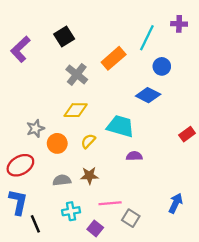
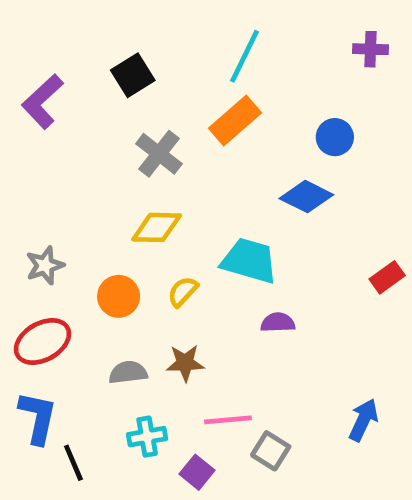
cyan line: (147, 38) -> (245, 56), moved
gray star: (35, 128) -> (45, 265), moved

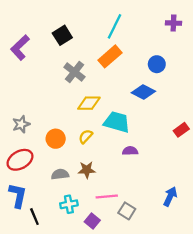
yellow diamond: (157, 227) -> (89, 103), moved

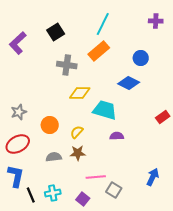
gray cross: (74, 72) -> (67, 65), turned -30
yellow semicircle: (86, 136) -> (77, 132), moved
cyan cross: (69, 204) -> (53, 193), moved

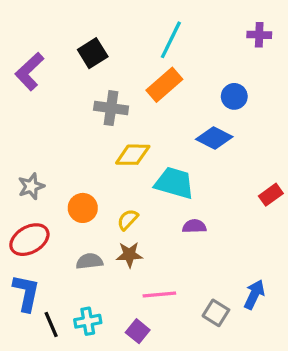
gray square: (114, 190) -> (216, 313), moved

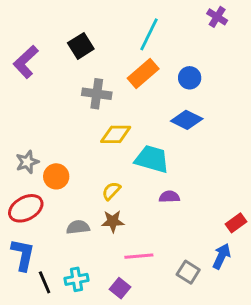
purple cross: (259, 35) -> (217, 17), moved, turned 30
blue circle: (234, 96) -> (190, 78), moved
red rectangle: (271, 195) -> (236, 223), moved
orange circle: (83, 208) -> (56, 176), moved

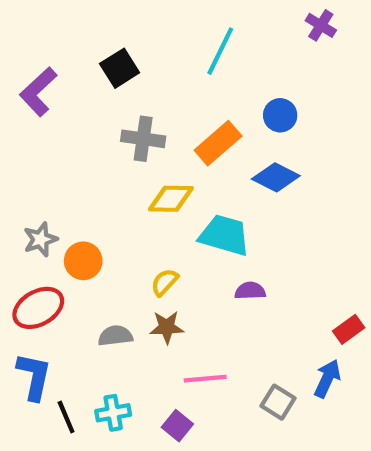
orange rectangle: (143, 73) -> (218, 143), moved

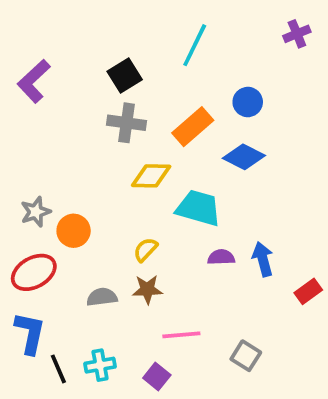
purple cross: (321, 25) -> (297, 34), moved, turned 36
black square: (120, 68) -> (125, 76), moved
blue arrow: (327, 379) -> (263, 259), moved, turned -40

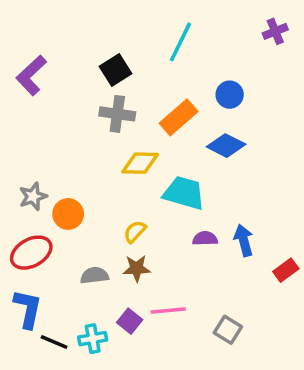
black line: (58, 369) -> (54, 342), turned -44
purple square: (157, 377) -> (130, 321), moved

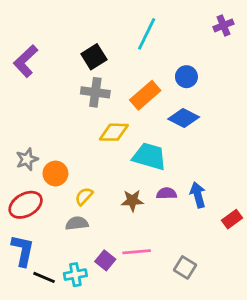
yellow semicircle: (135, 232) -> (84, 196), moved
brown star: (137, 268) -> (132, 201), moved

